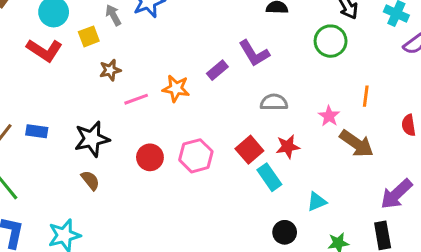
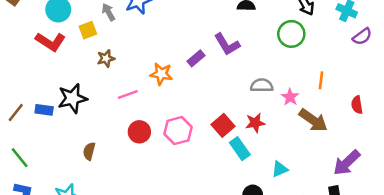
pink line: (136, 99) -> (128, 94), moved
gray semicircle: (274, 102) -> (262, 85), moved
black star: (92, 139) -> (72, 98), moved
brown semicircle: (90, 180) -> (89, 151), turned -126

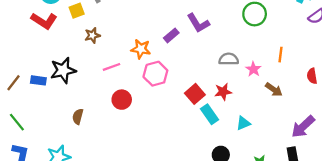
brown arrow: (313, 120) -> (274, 89), size x0.7
pink hexagon: (178, 131) -> (155, 74), moved
cyan triangle: (280, 169) -> (243, 123), moved

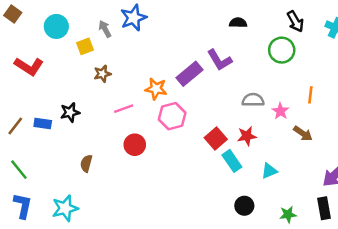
red L-shape: (44, 21) -> (29, 66), moved
purple rectangle: (171, 35) -> (190, 74), size x1.5
black star: (63, 70) -> (70, 112), size x0.7

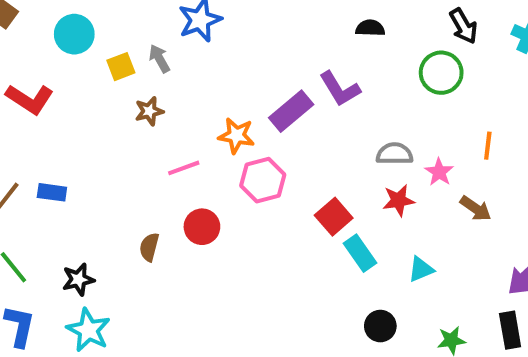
gray arrow: (105, 29) -> (159, 58), moved
black star: (70, 112) -> (78, 279), moved
red star: (247, 136) -> (399, 200), moved
brown semicircle: (86, 163) -> (149, 247), moved
cyan star: (65, 208) -> (88, 330), turned -30

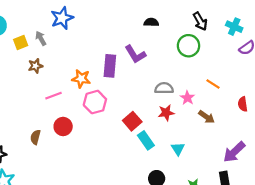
purple rectangle: (291, 111) -> (110, 66), turned -45
orange line: (488, 146) -> (213, 84), turned -64
cyan triangle: (421, 269) -> (178, 149), turned -40

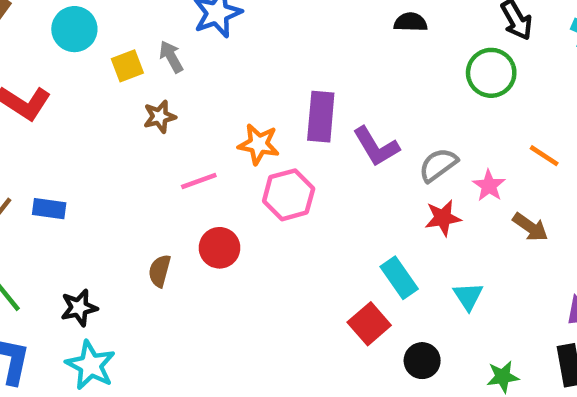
purple L-shape: (135, 54) -> (376, 146), moved
gray semicircle: (164, 88) -> (438, 165), turned -36
red square: (132, 121) -> (369, 324), moved

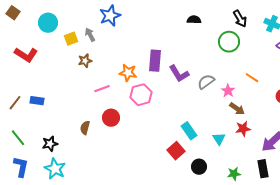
red star: (443, 218) -> (243, 129), moved
brown arrow: (530, 227) -> (237, 109), moved

